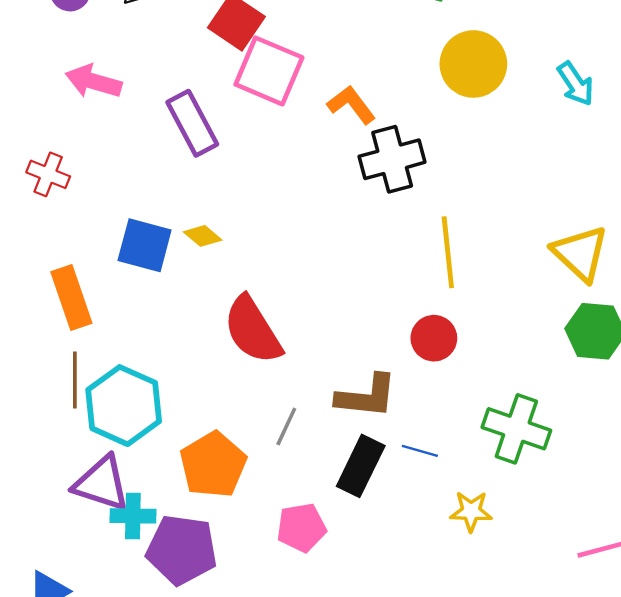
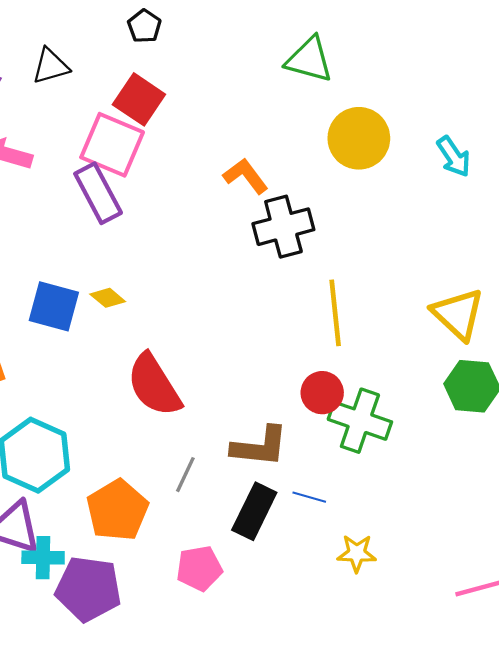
pink square: (269, 71) -> (112, 145), moved
green cross: (516, 429) -> (360, 421), moved

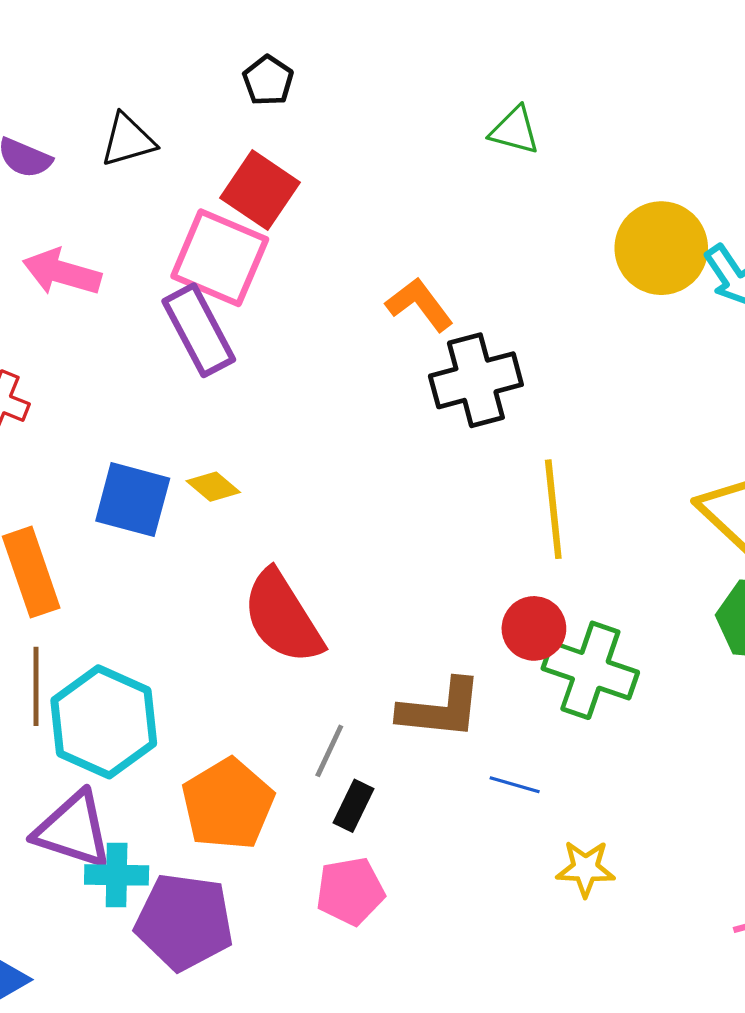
green triangle: (309, 60) -> (515, 130), size x0.7
yellow circle: (359, 138) -> (661, 248), moved
black rectangle: (254, 511) -> (353, 806), moved, size x0.6

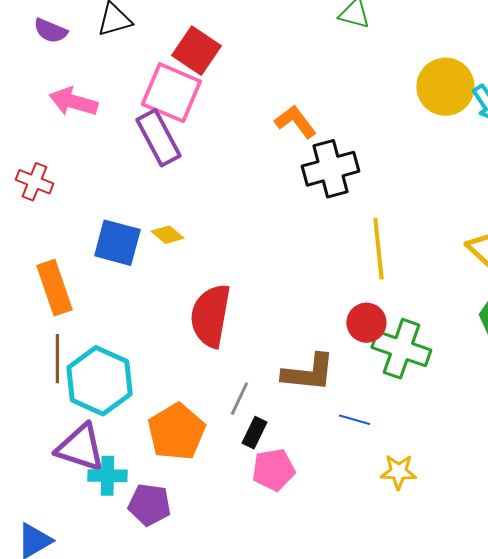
red semicircle: (283, 617) -> (210, 316), turned 42
pink pentagon: (350, 891) -> (273, 470), moved
purple pentagon: (184, 922) -> (149, 505), size x0.7

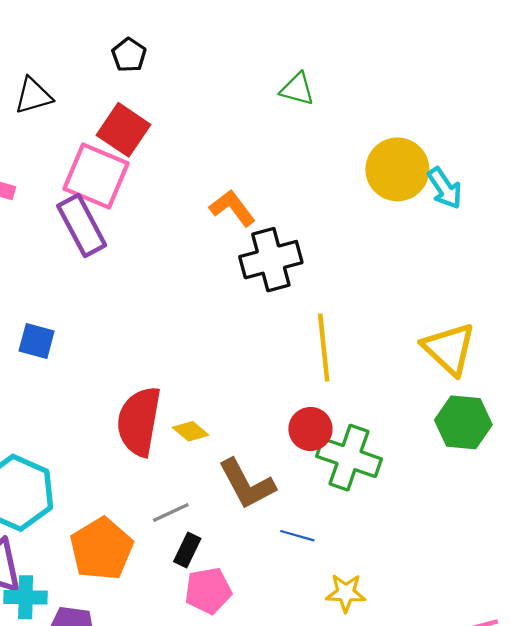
yellow diamond: (167, 235) -> (191, 431), moved
blue square: (117, 243) -> (37, 341), size x0.7
brown L-shape: (308, 373) -> (247, 484), turned 56
gray line: (239, 399) -> (171, 513), turned 40

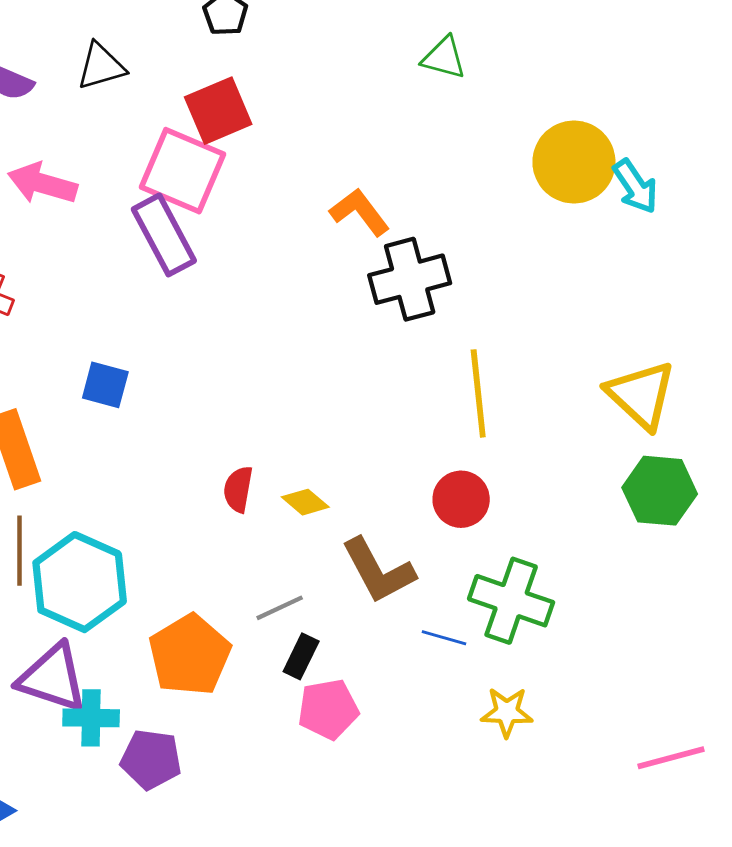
red square: (123, 130) -> (218, 111), turned 33
red semicircle: (139, 421) -> (238, 489), size x0.5
green cross: (349, 458) -> (511, 601), moved

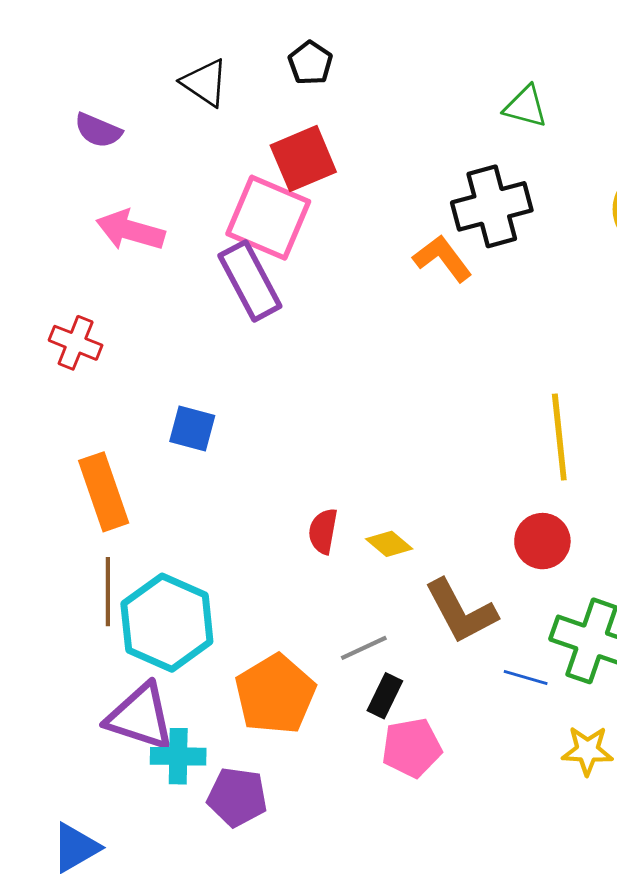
black triangle: (101, 66) -> (205, 83), moved, turned 50
black cross: (410, 279) -> (492, 206), moved

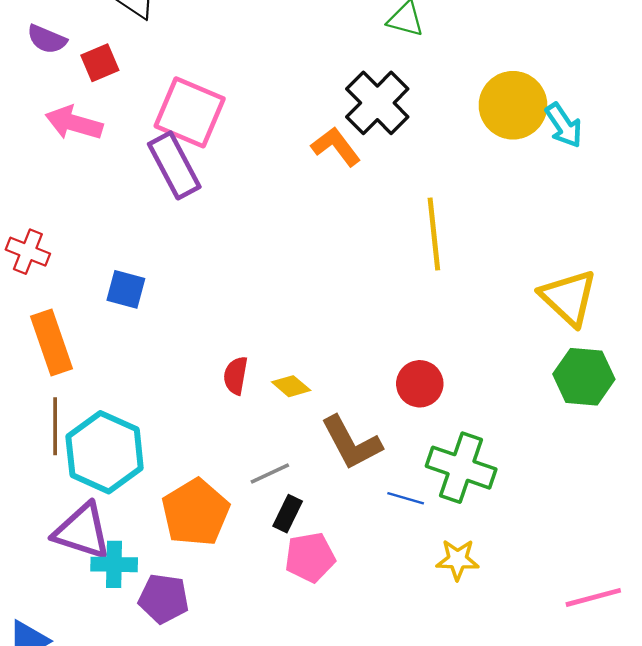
red square: (303, 159) -> (100, 63), moved, size x0.7
black cross: (492, 206) -> (377, 103), turned -30
red cross: (76, 343) -> (28, 252), moved
yellow line: (559, 437) -> (434, 234), moved

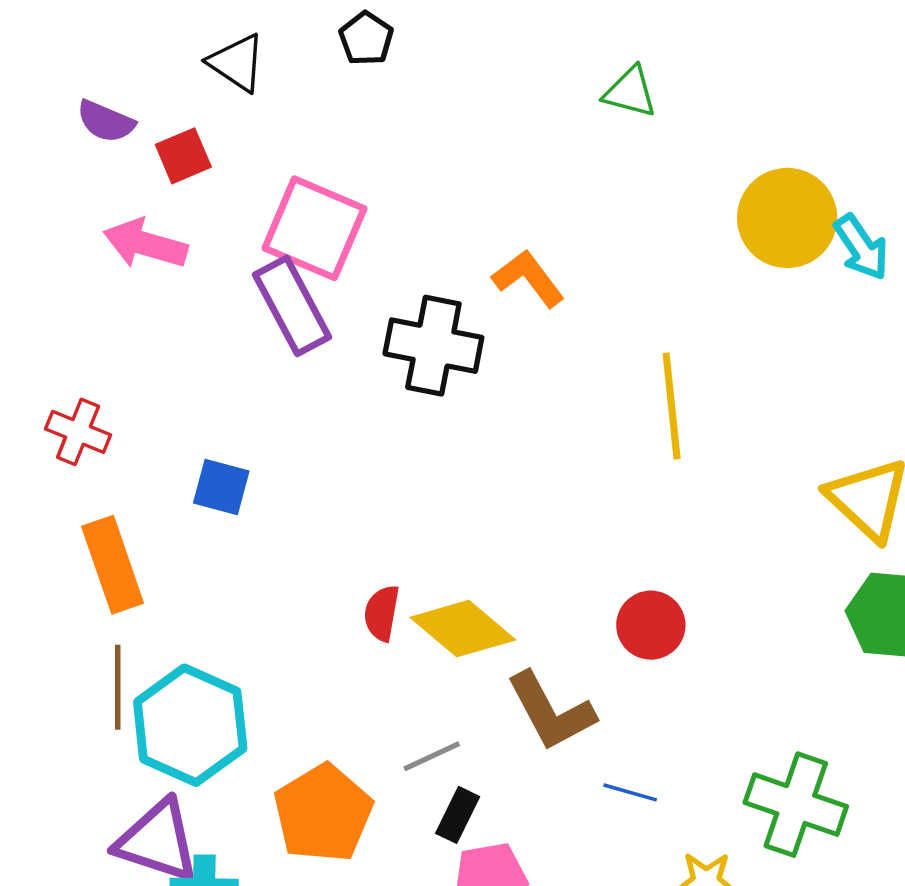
black cross: (377, 103) -> (433, 346), moved, turned -34
yellow diamond: (291, 386) -> (463, 629), size x1.8
green cross: (461, 468) -> (796, 805), moved

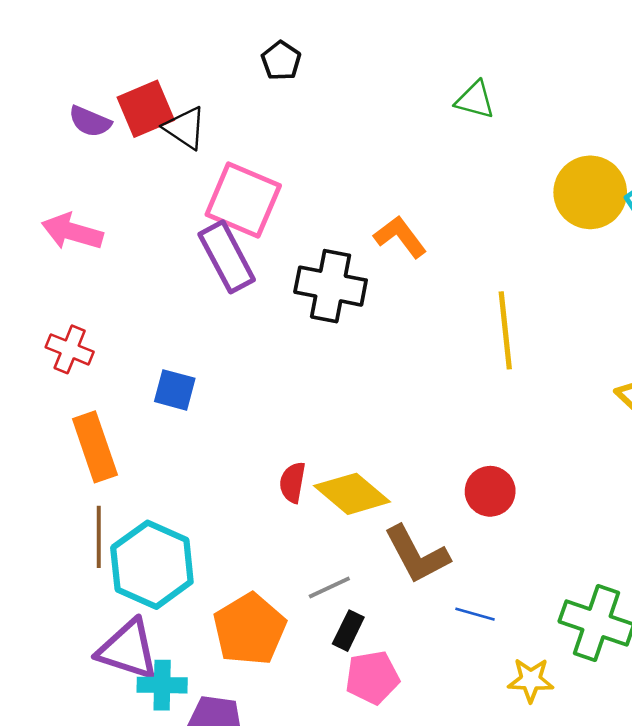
black triangle: (237, 63) -> (185, 128), moved
red square: (183, 156) -> (146, 109), moved, size x1.4
pink arrow: (145, 244) -> (72, 232), moved

